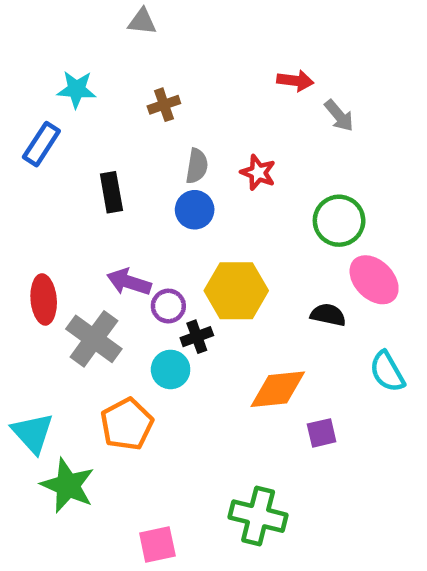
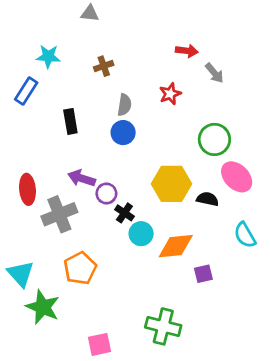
red star: (258, 173) -> (170, 94), moved, turned 30
yellow hexagon: (236, 291) -> (172, 184), moved
black cross: (197, 337) -> (124, 213), turned -36
gray cross: (94, 339) -> (59, 214), turned 32
cyan circle: (171, 369) -> (141, 234), moved

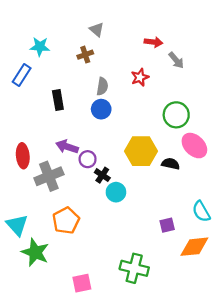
gray triangle: (90, 13) -> (97, 30), moved, turned 35
cyan semicircle: (245, 235) -> (201, 211), moved
orange diamond: (176, 246) -> (194, 247), moved

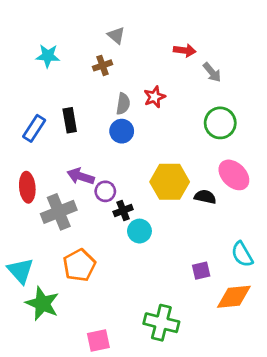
blue rectangle: (22, 75) -> (34, 128), moved
red star: (140, 77) -> (155, 97), moved
green circle: (176, 115) -> (220, 123), moved
black cross: (102, 175) -> (123, 210), turned 35

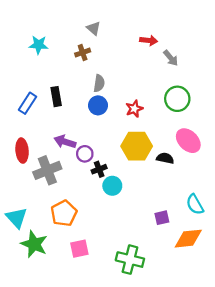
red star: (155, 97) -> (134, 109), moved
pink square: (98, 340) -> (79, 249), moved

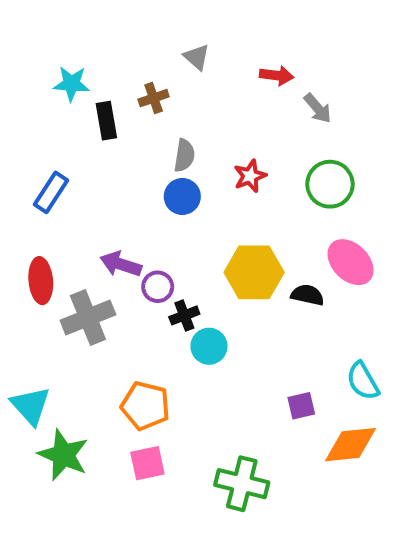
gray triangle: (94, 28) -> (197, 57), moved
black rectangle: (56, 97) -> (106, 121), moved
red star: (134, 109) -> (250, 176), moved
orange pentagon: (64, 213) -> (145, 406), moved, turned -30

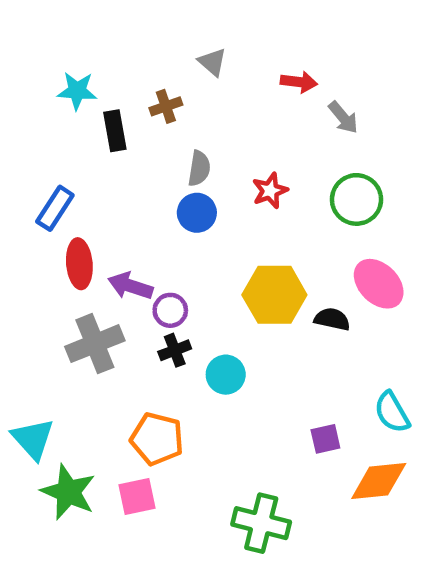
red ellipse: (41, 281) -> (79, 264), moved
black cross: (184, 315) -> (175, 350), moved
pink square: (147, 463) -> (137, 497), moved

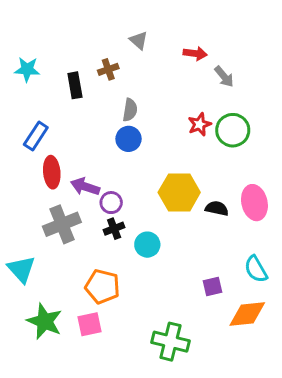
cyan star: (77, 91) -> (27, 69), moved
red star: (270, 191) -> (199, 124), moved
pink ellipse: (379, 284) -> (254, 203), moved, turned 32
cyan triangle: (33, 439) -> (21, 269), moved

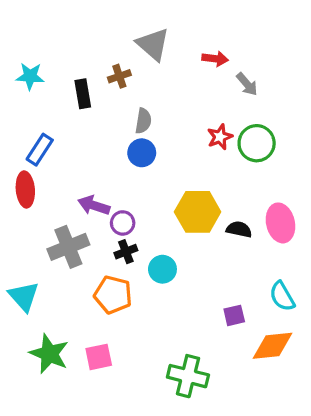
gray triangle: (139, 40) -> (153, 44), size x1.6
red ellipse: (52, 172) -> (25, 189), moved
orange pentagon: (102, 287) -> (113, 295), moved

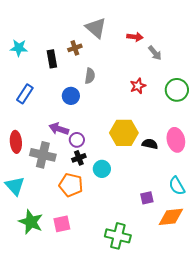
green circle: (257, 143) -> (177, 90), moved
blue circle: (142, 153) -> (71, 96), moved
red ellipse: (25, 189) -> (16, 142), moved
gray cross: (68, 247) -> (43, 155), turned 35

